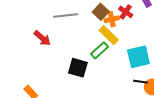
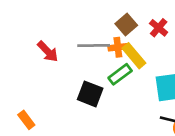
gray line: (66, 16) -> (94, 46), moved
orange cross: (112, 19) -> (118, 47), moved

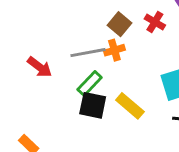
yellow rectangle: (134, 56) -> (130, 106), moved
green rectangle: (120, 74) -> (90, 84), moved

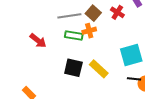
gray line: (88, 53) -> (69, 16), moved
green rectangle: (90, 84) -> (74, 36), moved, turned 54

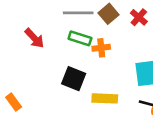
orange cross: (89, 31) -> (101, 48), moved
yellow rectangle: (99, 69) -> (105, 98), moved, turned -48

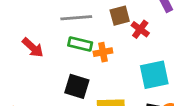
brown square: (109, 14) -> (120, 16), moved, turned 30
red cross: (139, 17) -> (140, 29), moved

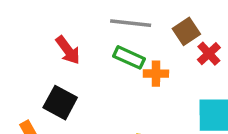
brown square: (120, 16) -> (186, 31), turned -30
black square: (77, 86) -> (60, 103), moved

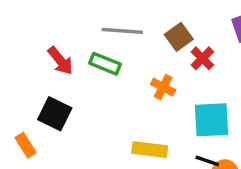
green rectangle: (129, 57) -> (105, 64), moved
orange cross: (156, 74) -> (163, 87), moved, turned 30

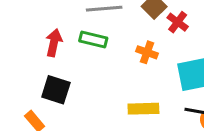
red arrow: (60, 61) -> (54, 43), turned -120

